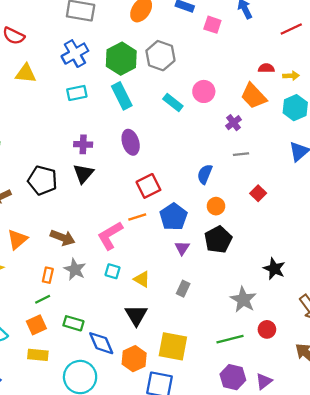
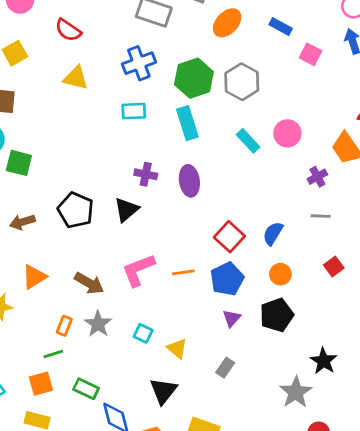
purple cross: (83, 144) -> (146, 174), moved
red square: (148, 186) -> (229, 237), moved, turned -30
pink L-shape: (110, 236) -> (138, 270), moved
black star: (274, 269) -> (324, 361), moved

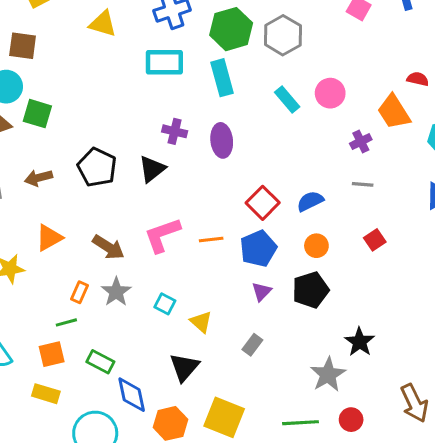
cyan rectangle: (134, 111) -> (164, 62), size x1.4
blue semicircle: (273, 233) -> (310, 201), turned 30

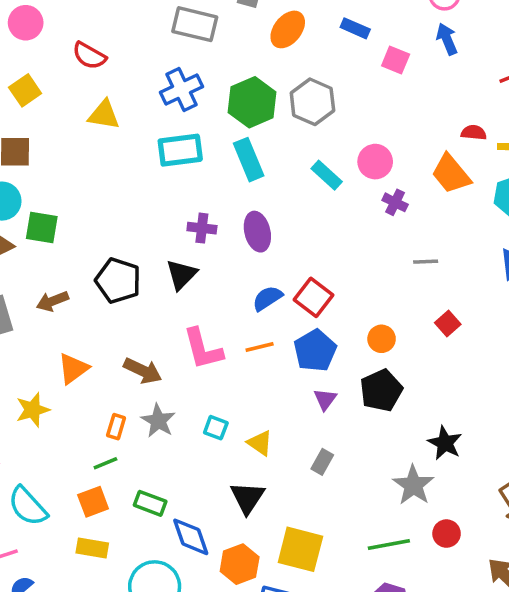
purple cross: (361, 141) -> (395, 202), moved, turned -30
blue semicircle: (310, 201) -> (267, 298), moved
pink L-shape: (162, 235) -> (203, 349), turned -78

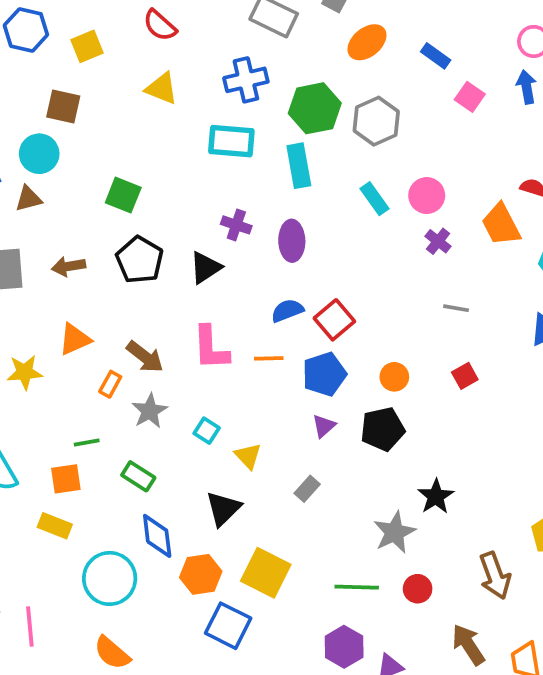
green square: (42, 227) -> (123, 195), moved
orange rectangle: (116, 427) -> (110, 384), moved
green rectangle: (150, 503) -> (138, 476), moved

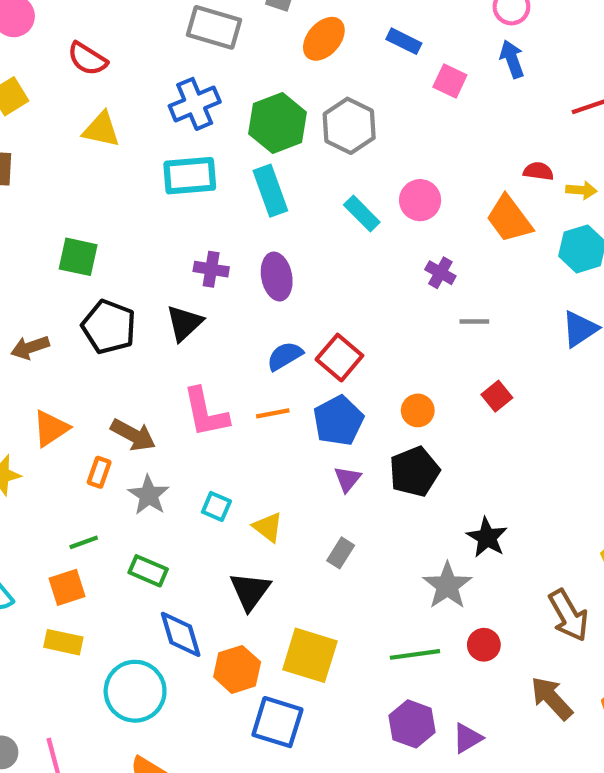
purple cross: (438, 241) -> (440, 273), moved

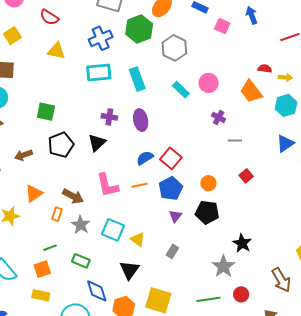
green hexagon: (278, 123) -> (139, 29), moved
black pentagon: (109, 327) -> (61, 145), turned 30
black pentagon: (414, 472) -> (207, 212), turned 30
cyan square: (216, 506) -> (113, 230), size x1.6

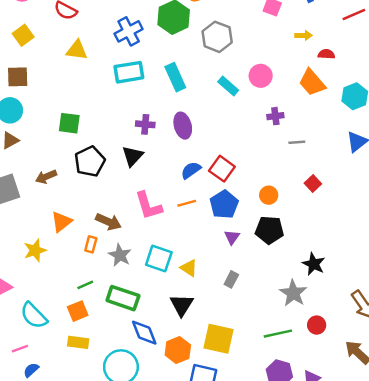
yellow arrow: (285, 77) -> (304, 35), moved
purple cross: (219, 117) -> (275, 116), turned -32
green rectangle: (81, 261) -> (123, 298), size x1.5

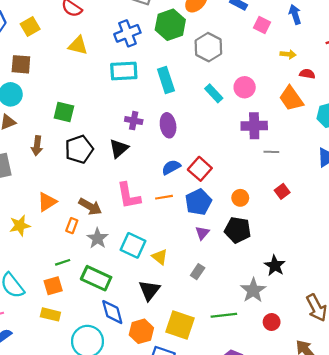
purple cross: (275, 116) -> (254, 126), size x1.6
brown arrow: (46, 177) -> (37, 146), moved, turned -66
green line: (278, 334) -> (224, 315), moved

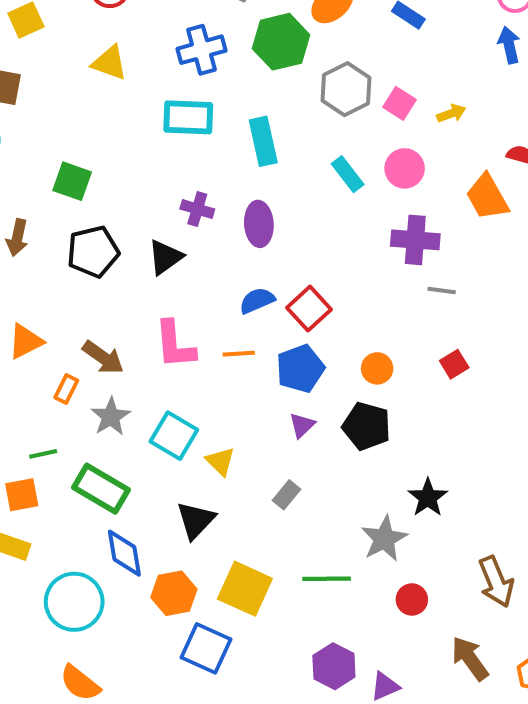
pink square: (262, 25) -> (400, 103), moved
yellow arrow: (288, 54) -> (451, 113), moved, turned -32

